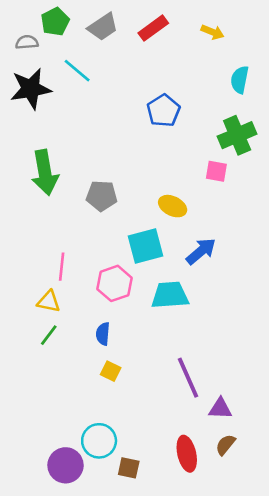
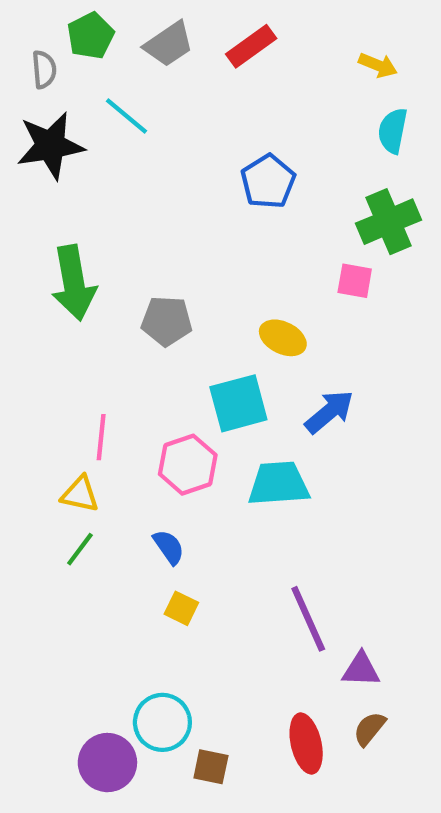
yellow arrow: (213, 32) -> (378, 65), moved
gray semicircle: (27, 42) -> (44, 69), turned 90
blue semicircle: (103, 334) -> (169, 547), turned 140

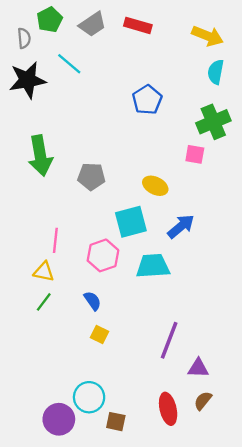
red rectangle: (251, 46) -> (138, 25), turned 52
yellow arrow: (378, 65) -> (208, 36), size x1.5
purple line: (308, 619) -> (169, 340), turned 45

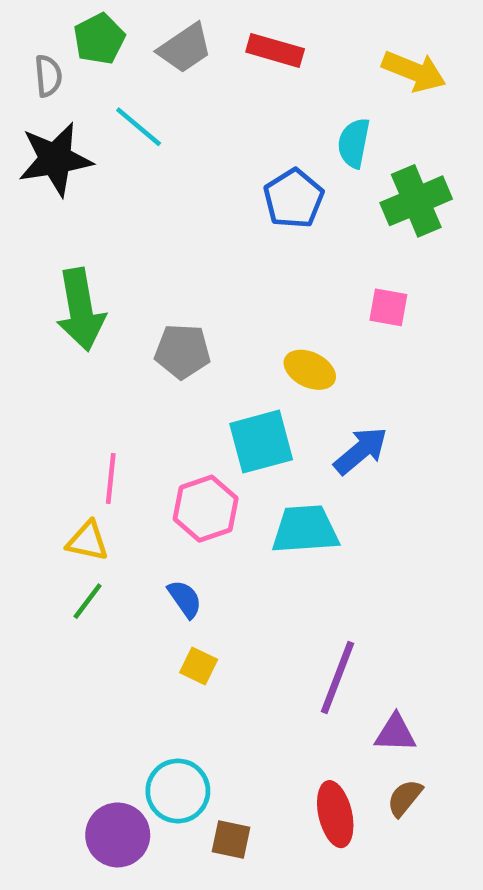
cyan semicircle: (216, 72) -> (354, 143), moved
green cross: (213, 122) -> (416, 201), moved

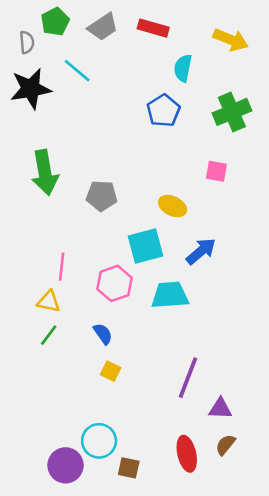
cyan semicircle: (354, 143) -> (183, 68), moved

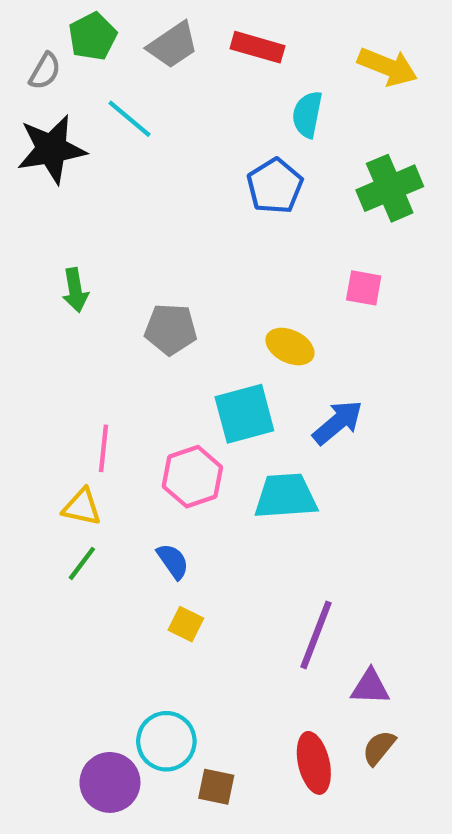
gray semicircle: (27, 42) -> (45, 71), turned 35
green arrow: (45, 173) -> (75, 290), size x0.6

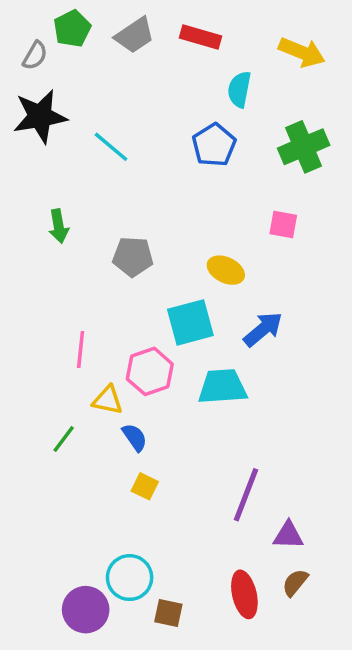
cyan line: (129, 119) -> (111, 147), moved
yellow triangle: (82, 507) -> (108, 400), moved

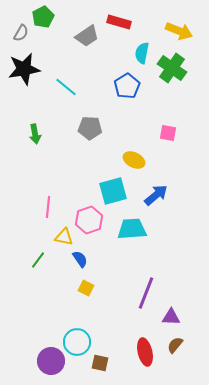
gray trapezoid: (135, 35) -> (87, 36), moved
green cross: (304, 147) -> (172, 68), moved, turned -32
gray pentagon: (133, 257) -> (90, 128), moved

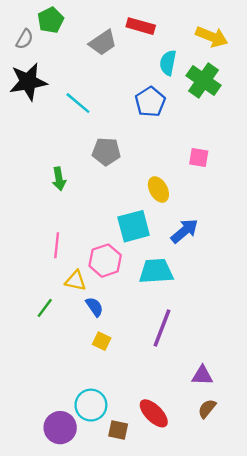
green arrow: (35, 134) -> (59, 179), moved
yellow ellipse: (134, 160) -> (158, 190), turned 35
purple line: (146, 293) -> (162, 328), moved
red ellipse: (145, 352) -> (154, 413), moved, turned -32

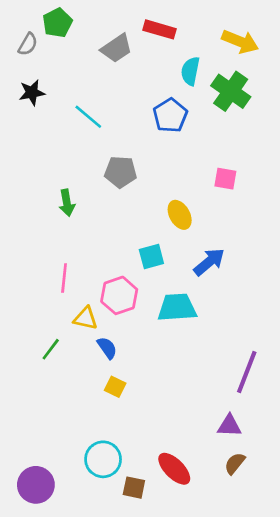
black star: (28, 82) -> (32, 93), size x0.6
cyan square: (134, 226) -> (151, 256), size x0.7
purple line: (162, 328) -> (247, 372), moved
purple circle: (60, 428) -> (36, 485), moved

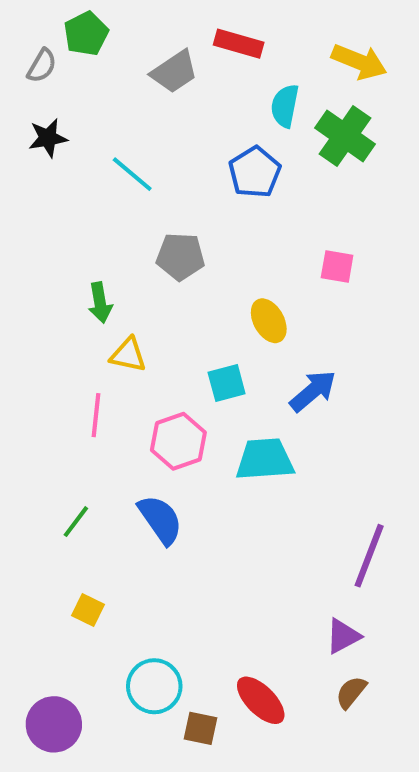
yellow triangle: (86, 318) -> (128, 355), moved
blue semicircle: (107, 348) -> (160, 520), size x1.5
yellow square: (115, 387) -> (88, 610), moved
purple triangle: (229, 426) -> (343, 636), turned -30

